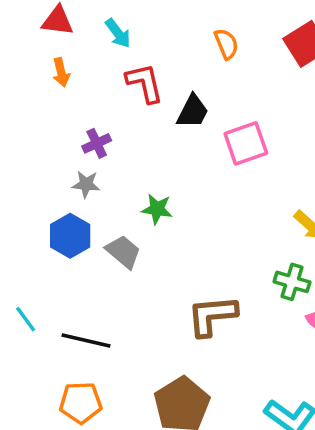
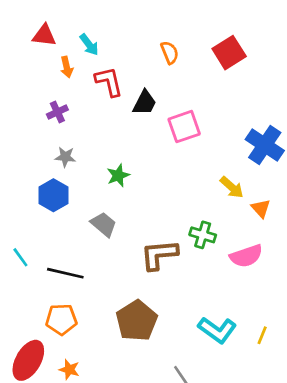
orange arrow: (61, 72) -> (67, 67), moved
purple cross: (97, 143) -> (57, 112), moved
green star: (157, 209) -> (118, 175), turned -30
gray trapezoid: (123, 252) -> (104, 224), moved
green cross: (292, 282) -> (203, 235), moved

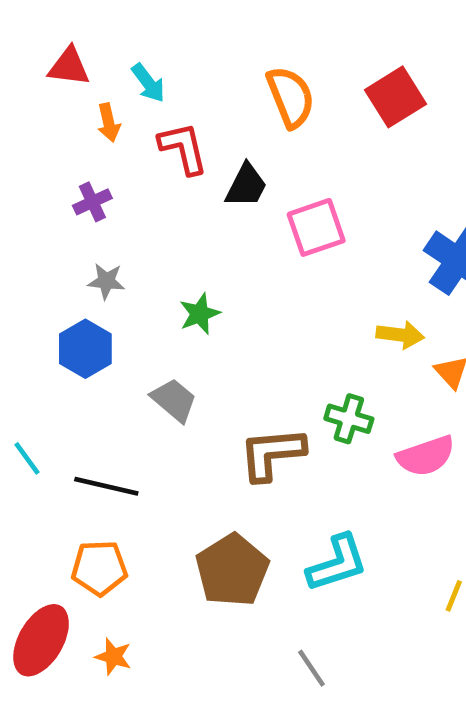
orange semicircle: (170, 53) -> (291, 97), size x1.5
yellow arrow: (232, 187) -> (400, 335), turned -35
cyan L-shape: (217, 330) -> (337, 563), moved, turned -54

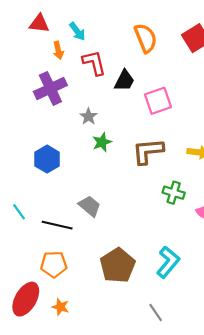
purple cross: (92, 202) -> (50, 88), size x1.8
gray star: (106, 281) -> (88, 116), moved, turned 30
gray trapezoid: (174, 400) -> (90, 206), moved
brown L-shape: (272, 454) -> (148, 151), moved
cyan L-shape: (337, 563) -> (168, 262), turned -32

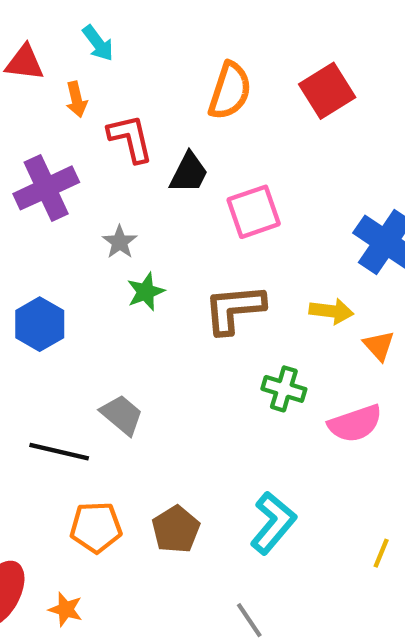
cyan arrow: (77, 31) -> (98, 43), moved
orange semicircle: (146, 38) -> (230, 91), turned 40
orange arrow: (58, 50) -> (76, 99), moved
orange pentagon: (54, 264) -> (96, 527), moved
brown pentagon: (118, 265) -> (176, 529), size x0.7

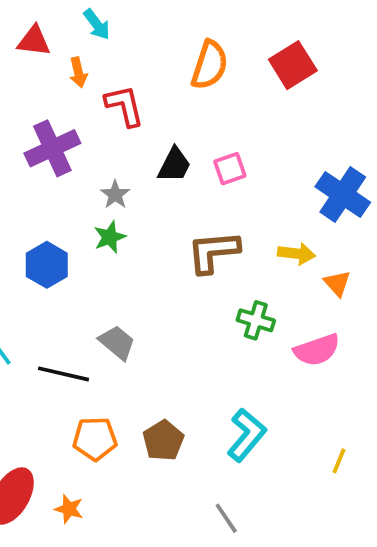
black trapezoid: (189, 173) -> (174, 165), moved
pink square: (254, 212) -> (230, 169), size x0.7
green star: (146, 292) -> (110, 237), moved

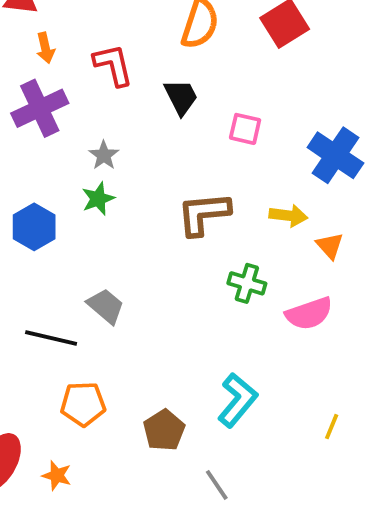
orange arrow: (78, 72) -> (45, 48), moved
black trapezoid: (174, 165) -> (181, 97), moved, turned -54
pink square: (230, 169) -> (245, 129), moved, turned 32
brown pentagon: (163, 441) -> (164, 430), moved

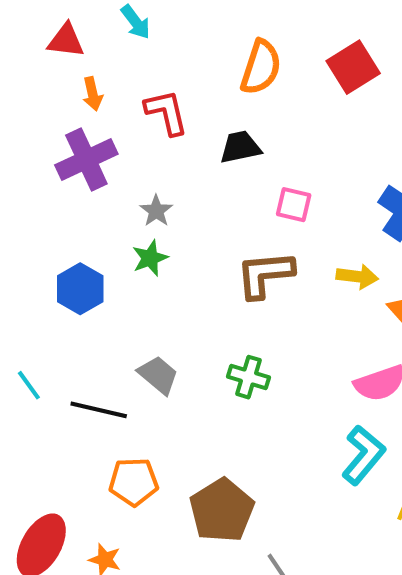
black trapezoid: (181, 97) -> (240, 147), turned -75
pink square: (245, 129) -> (294, 205), moved
green cross: (247, 283) -> (249, 377), moved
cyan L-shape: (237, 400) -> (363, 455), moved
brown pentagon: (164, 430) -> (222, 510), size x1.4

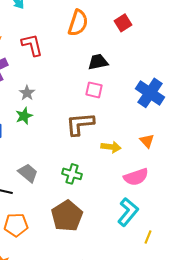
red square: (353, 67) -> (123, 23), size x0.7
black trapezoid: (240, 147) -> (98, 62), moved
yellow arrow: (357, 276) -> (111, 147), moved
brown pentagon: (222, 510) -> (67, 216), moved

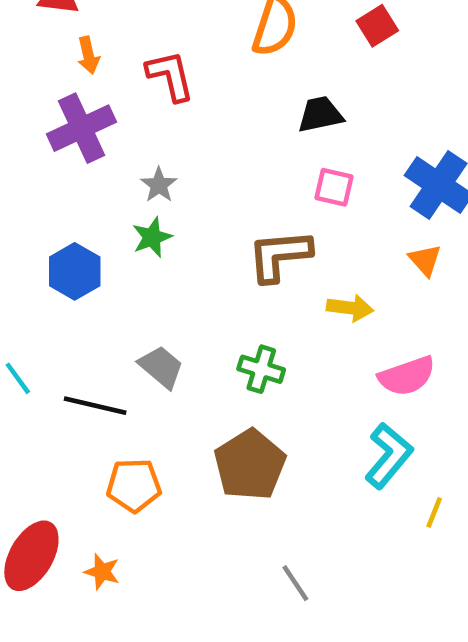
pink square: (94, 90) -> (334, 187), moved
orange triangle: (147, 141) -> (425, 260), moved

